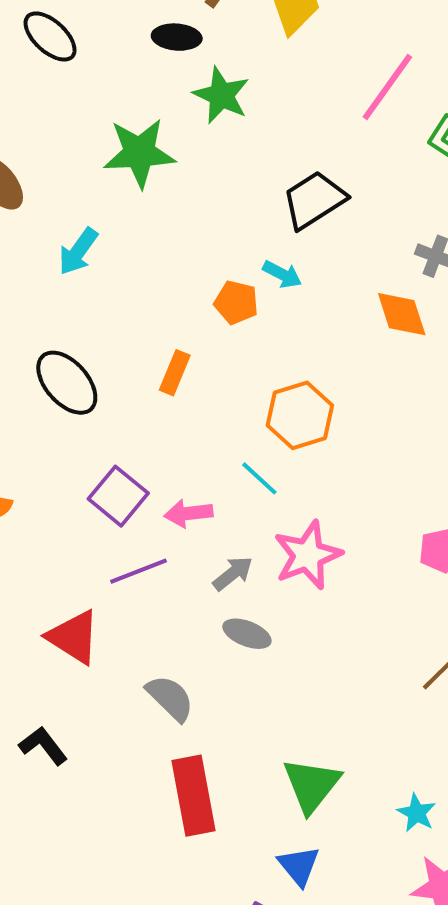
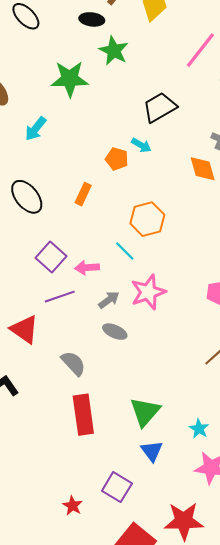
blue triangle: (299, 866) -> (152, 451), moved

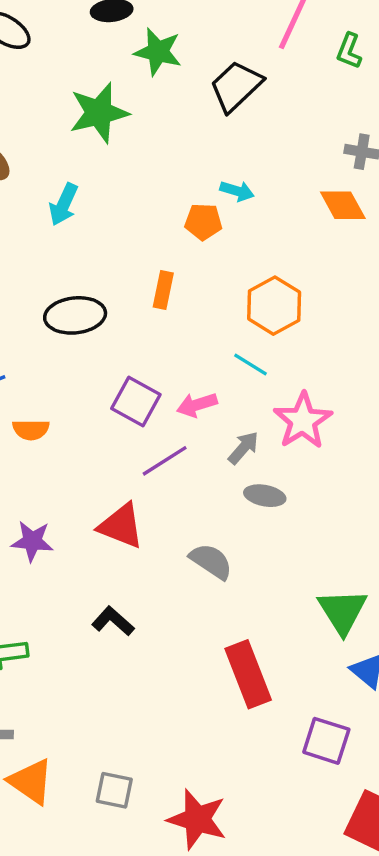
black trapezoid: (160, 107) -> (236, 86), moved
black ellipse: (27, 197) -> (75, 315), turned -44
red rectangle: (83, 415) -> (248, 674), moved
red star: (73, 506) -> (197, 819), moved, size x1.8

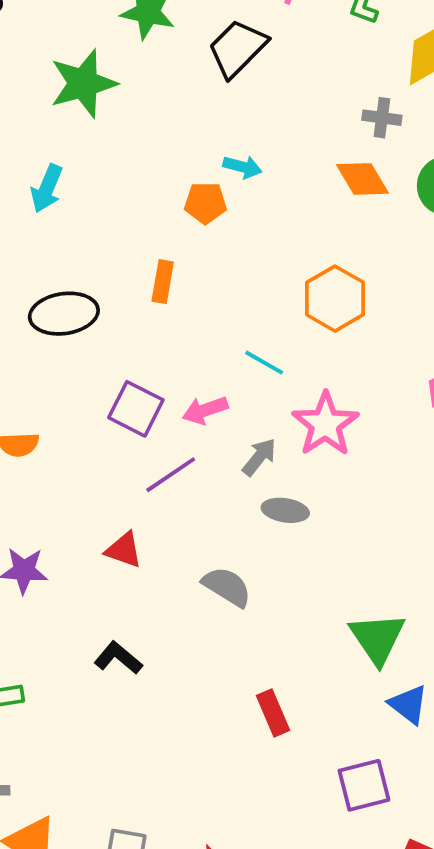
orange hexagon: (274, 306) -> (335, 299), moved
red triangle: (121, 526) -> (124, 550), size x0.7
red rectangle: (248, 674) -> (273, 713), size x0.6
purple square: (326, 741) -> (364, 785), turned -30

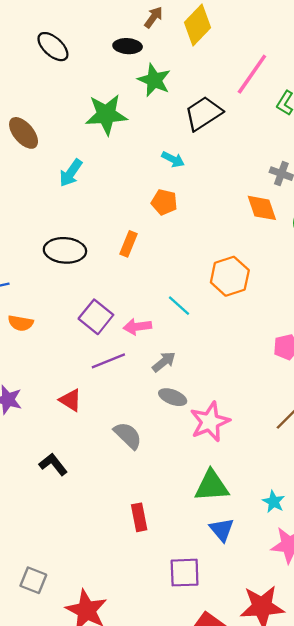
cyan arrow: (242, 167) -> (173, 159), moved
pink star: (325, 424) -> (210, 422), moved
green triangle: (377, 638) -> (212, 486), turned 48

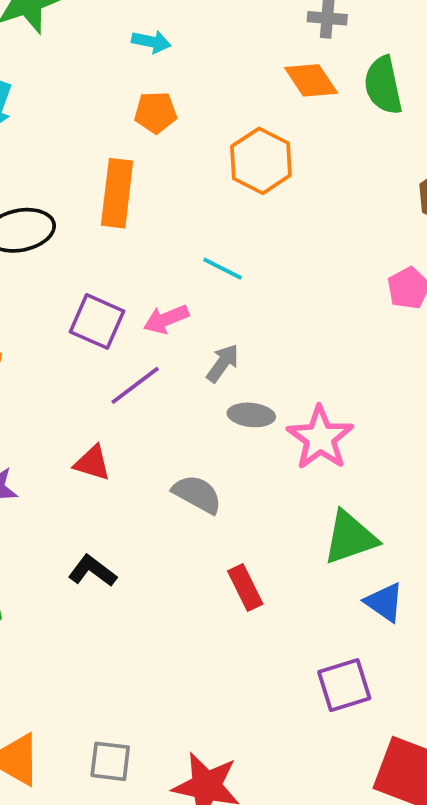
orange rectangle: (128, 244) -> (117, 193), size x1.6
orange hexagon: (230, 276) -> (261, 161), moved
red rectangle: (139, 517) -> (245, 588), moved

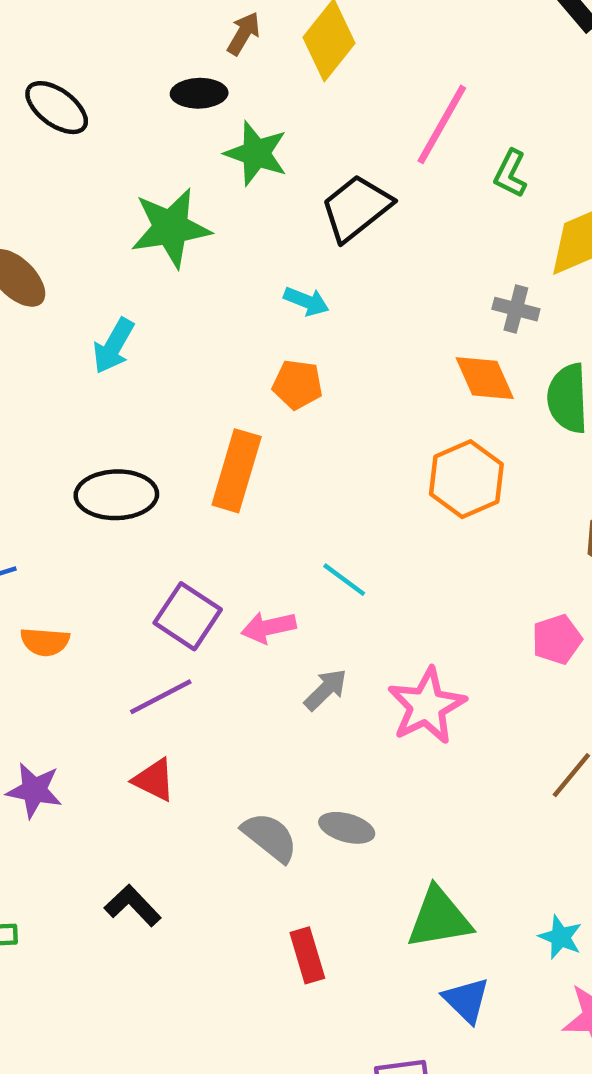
orange hexagon: (261, 161) -> (466, 479), moved
purple line: (135, 385) -> (161, 697), moved
gray ellipse: (251, 415) -> (347, 828), moved
pink star: (320, 438) -> (427, 706), moved

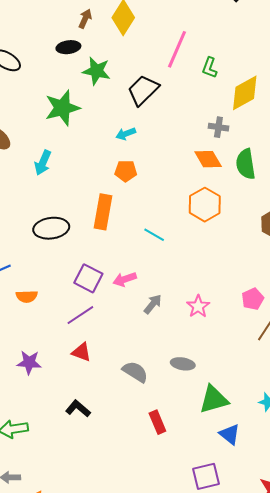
cyan arrow: (306, 301) -> (126, 134), turned 144
cyan line: (344, 580) -> (154, 235), moved
pink pentagon: (557, 639) -> (253, 299), moved
pink star: (427, 706) -> (198, 306), size x0.7
gray ellipse: (347, 828) -> (183, 364), moved

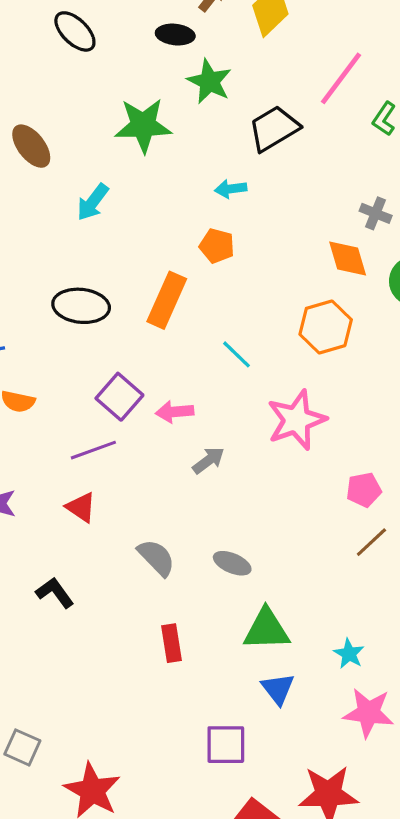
pink star: (198, 306) -> (296, 420), moved, size x1.6

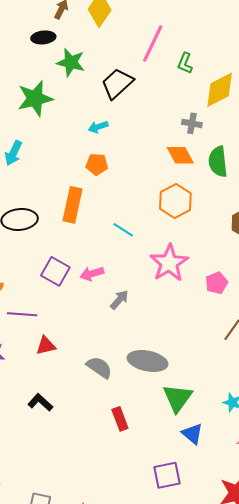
purple line: (93, 450) -> (22, 314), moved, turned 36
pink pentagon: (364, 490) -> (217, 283), moved
red triangle: (81, 507) -> (46, 346), turned -35
gray ellipse: (232, 563) -> (148, 361), size x1.6
green triangle: (266, 629) -> (178, 398), turned -40

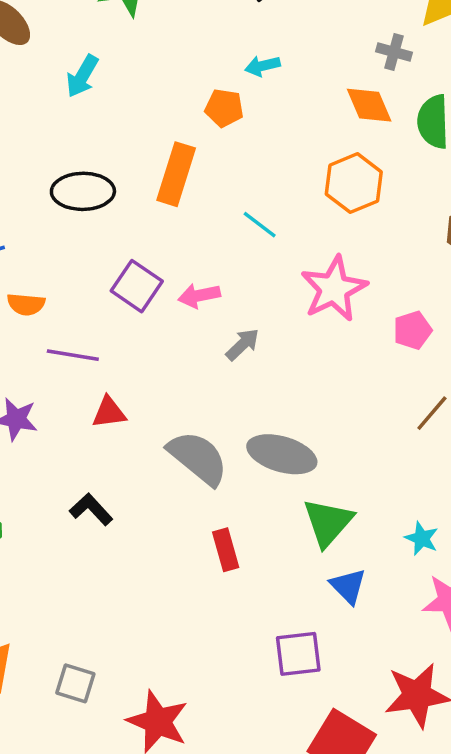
cyan arrow: (98, 127) -> (263, 66), moved
gray semicircle: (99, 367) -> (198, 458), size x1.4

